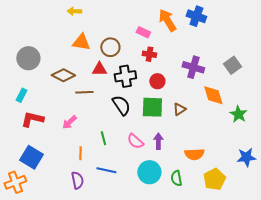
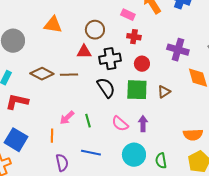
orange triangle: (81, 42) -> (53, 25), moved
brown diamond: (63, 75) -> (42, 74), moved
pink arrow: (69, 122) -> (67, 118), moved
orange line: (80, 153) -> (52, 136), moved
orange semicircle: (194, 154) -> (193, 135), moved

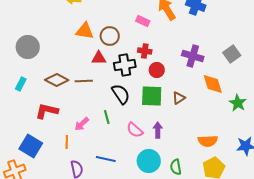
orange triangle: (53, 25) -> (85, 31), moved
red cross: (134, 37) -> (145, 51), moved
red L-shape: (17, 102) -> (47, 111), moved
green line: (88, 121) -> (107, 117), moved

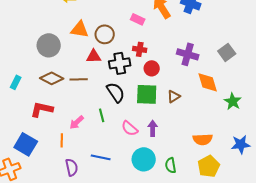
gray circle: (28, 47) -> (49, 45), moved

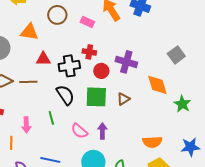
brown circle: (105, 34) -> (57, 15), moved
purple cross: (188, 54) -> (126, 62), moved
pink arrow: (77, 122) -> (26, 125), turned -49

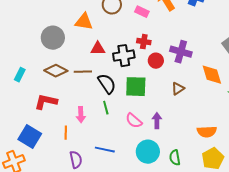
black semicircle: (65, 95) -> (107, 84), moved
green square: (96, 97) -> (136, 87), moved

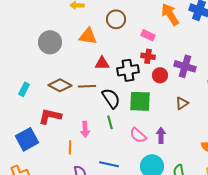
pink rectangle: (142, 12) -> (148, 35), moved
gray circle: (53, 38) -> (50, 42), moved
blue square: (30, 137) -> (27, 139), moved, turned 30

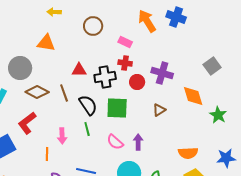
orange triangle: (88, 36) -> (46, 43), moved
gray circle: (50, 42) -> (20, 68), moved
brown line: (87, 86) -> (64, 93), turned 72
red L-shape: (50, 116) -> (27, 123), turned -50

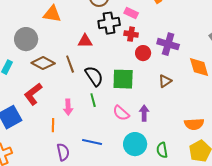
black cross: (105, 77) -> (109, 23), moved

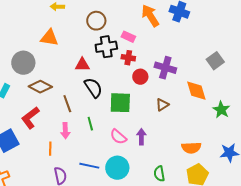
brown line: (70, 64) -> (67, 104), moved
black semicircle: (94, 76) -> (93, 88), moved
cyan circle: (135, 144) -> (117, 168), moved

